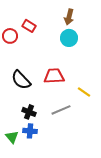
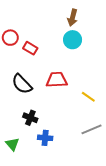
red rectangle: (29, 26) -> (30, 48), moved
gray line: (61, 110) -> (91, 129), moved
blue cross: (30, 131) -> (45, 138), moved

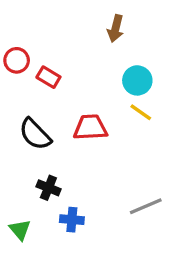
cyan circle: (73, 40) -> (137, 80), moved
yellow line: (88, 97) -> (141, 112), moved

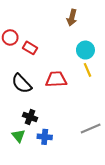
yellow line: (141, 112) -> (88, 70), turned 32
green triangle: (20, 230) -> (18, 136), moved

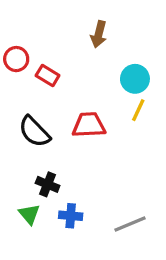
brown arrow: (72, 18) -> (99, 34), moved
yellow line: (88, 70) -> (138, 110), turned 48
gray line: (91, 129) -> (130, 224), moved

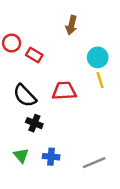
yellow line: (138, 110) -> (100, 80), turned -42
black cross: (48, 184) -> (34, 123), moved

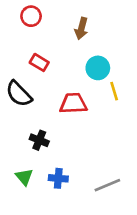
red circle: (12, 43) -> (31, 16), moved
cyan circle: (98, 57) -> (98, 68), moved
black semicircle: (25, 96) -> (19, 94), moved

